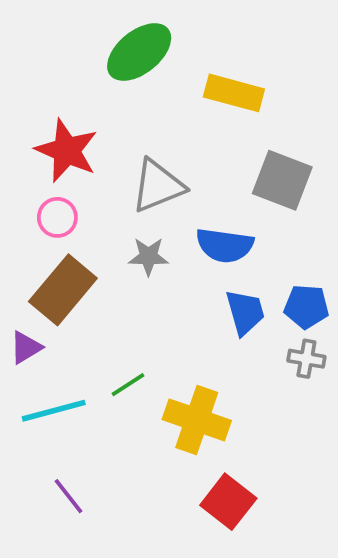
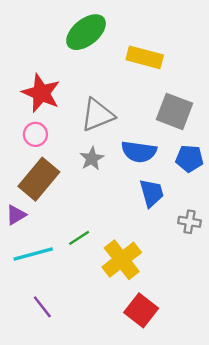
gray star: (148, 256) -> (92, 159), turned -30
blue pentagon: (306, 307) -> (189, 159), moved
yellow cross: (197, 420) -> (122, 260), turned 33

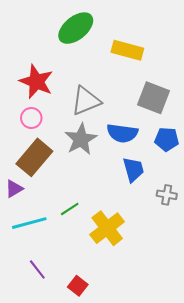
gray star: (92, 159) -> (81, 139), size x1.5
red square: (141, 310) -> (78, 286), moved, size x0.7

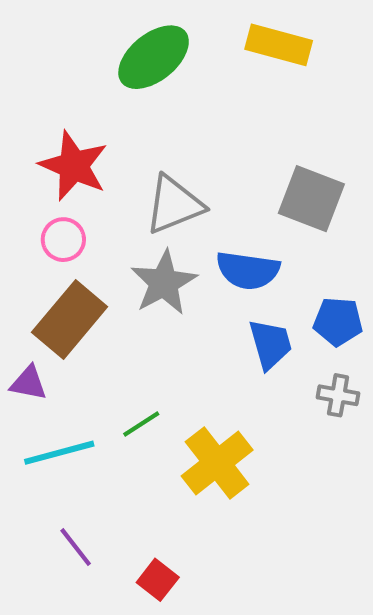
yellow rectangle: (127, 50) -> (279, 45), moved
blue pentagon: (167, 139) -> (338, 322), moved
purple triangle: (14, 189) -> (29, 383), turned 42

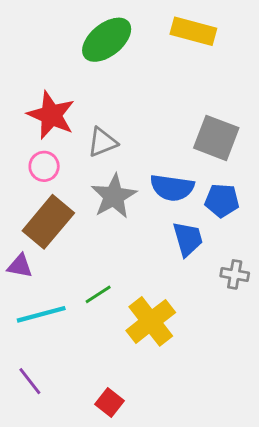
gray triangle: (174, 205) -> (102, 142), moved, size x0.7
blue pentagon: (338, 322) -> (222, 200), moved
purple line: (76, 547) -> (30, 381), moved

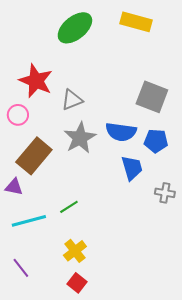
pink circle: (44, 166) -> (18, 115), moved
yellow cross: (151, 321) -> (75, 251), moved, size x0.7

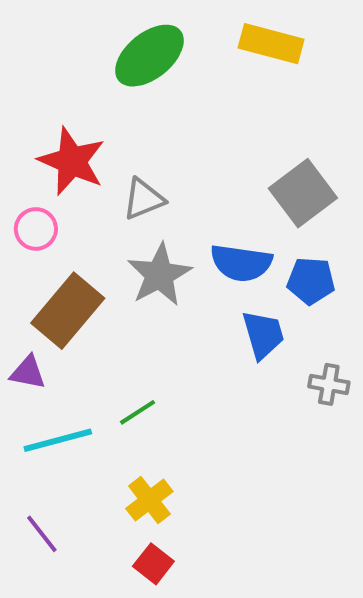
gray square: (152, 97) -> (303, 193), turned 32

